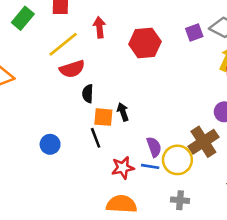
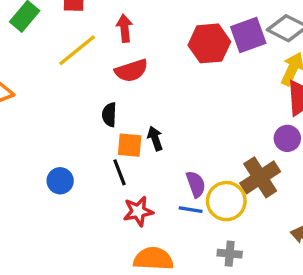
purple square: (194, 33) -> (248, 35), size x1.5
red hexagon: (145, 43) -> (209, 43), moved
red semicircle: (72, 69) -> (131, 71), moved
red star: (123, 168) -> (138, 211), moved

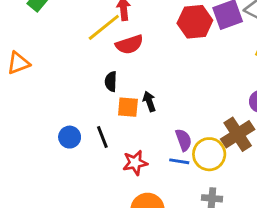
yellow line: (77, 50) -> (104, 27), moved
black line: (119, 172) -> (102, 137), moved

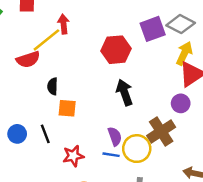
red hexagon: (195, 22) -> (116, 50), moved
red semicircle: (129, 45) -> (28, 59), moved
black arrow: (149, 101) -> (125, 92), moved, size x1.5

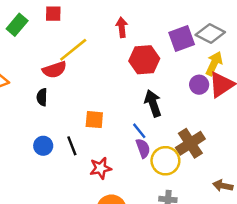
red arrow: (63, 24) -> (122, 27), moved
black semicircle: (53, 86) -> (42, 97), moved
purple circle: (181, 103) -> (199, 85), moved
blue line: (111, 155) -> (139, 131), moved, turned 42

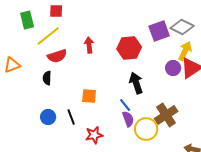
green rectangle: (17, 25) -> (27, 20), turned -54
red arrow: (122, 27) -> (89, 45), moved
yellow line: (73, 50) -> (48, 36), moved

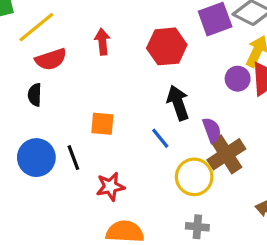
blue circle: (48, 117) -> (36, 158), size x1.5
purple semicircle: (128, 119) -> (212, 130), moved

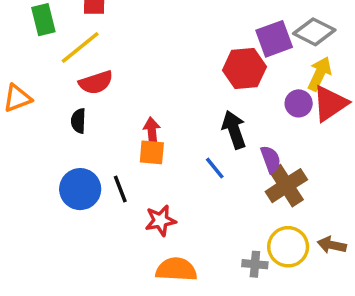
red arrow: (102, 42) -> (152, 131), moved
red hexagon: (167, 46) -> (244, 68), moved
yellow circle: (194, 177) -> (288, 247), moved

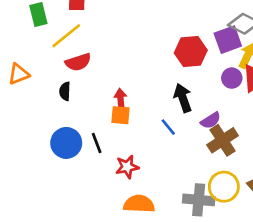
purple square: (274, 39) -> (228, 40), moved
purple semicircle: (271, 159) -> (211, 120), turned 78
gray cross: (255, 264) -> (199, 200), size x1.6

